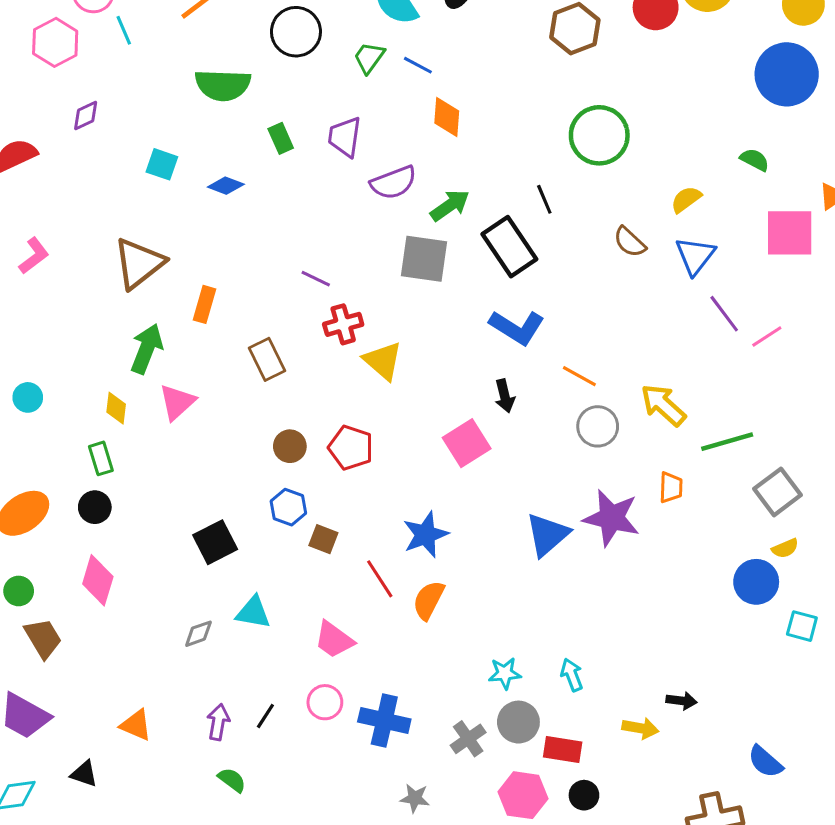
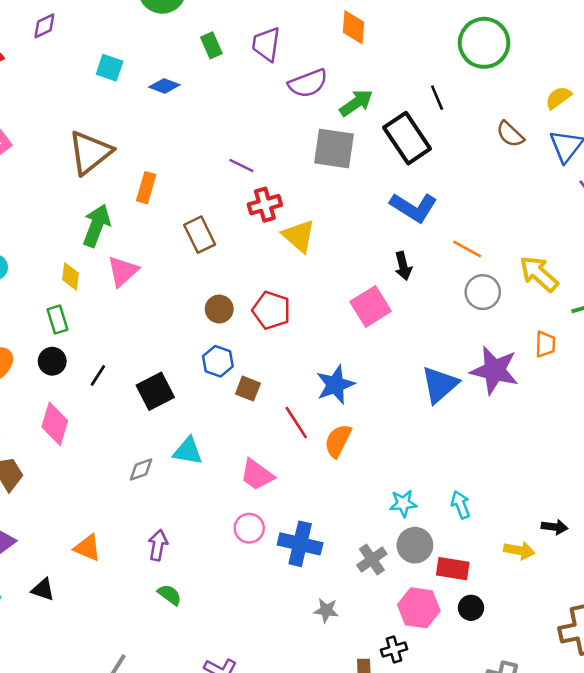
black line: (265, 716) -> (98, 376), moved

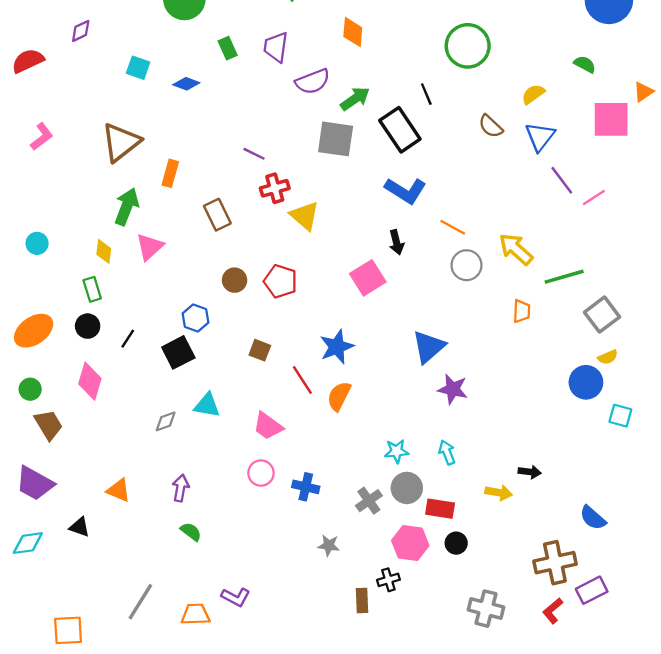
blue hexagon: (218, 361) -> (196, 318), moved
purple star: (494, 370) -> (453, 389), moved, size x0.7
blue cross: (300, 544) -> (306, 487), size x0.7

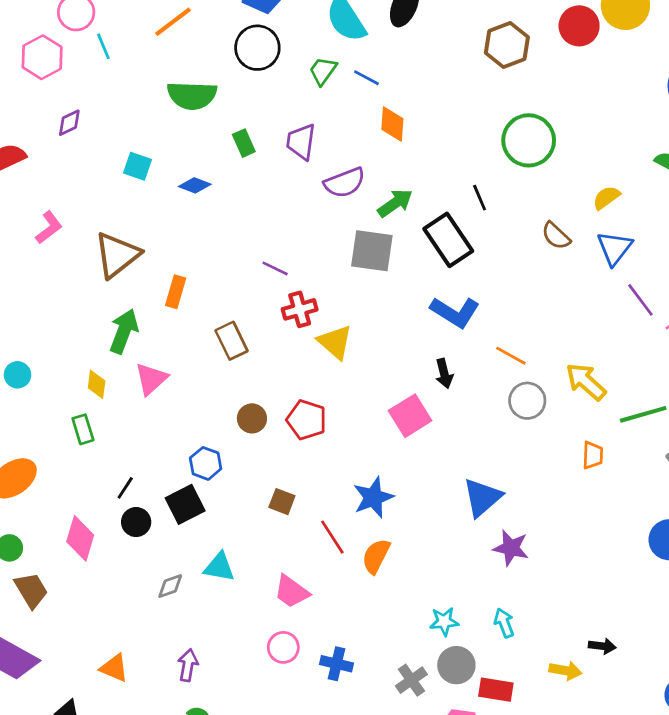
pink L-shape: (42, 137) -> (49, 228), moved
black circle: (88, 326) -> (136, 522), moved

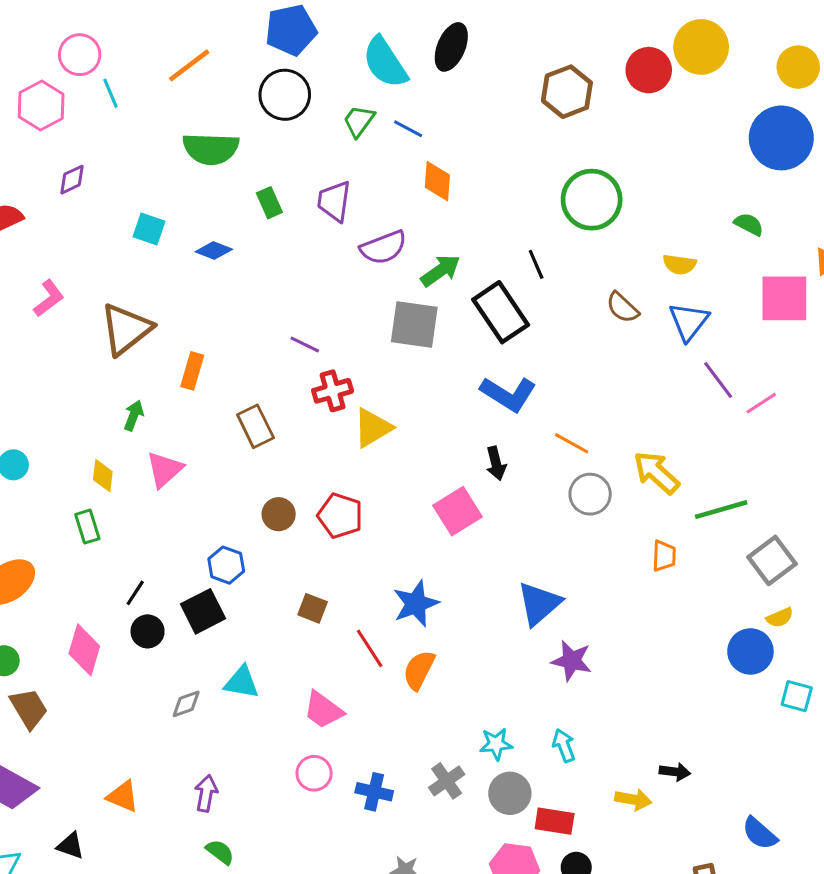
yellow semicircle: (606, 198) -> (680, 264), turned -136
green arrow: (124, 331) -> (134, 416), size x0.6
yellow triangle: (335, 342) -> (373, 428), turned 48
gray cross: (411, 680) -> (447, 781), moved

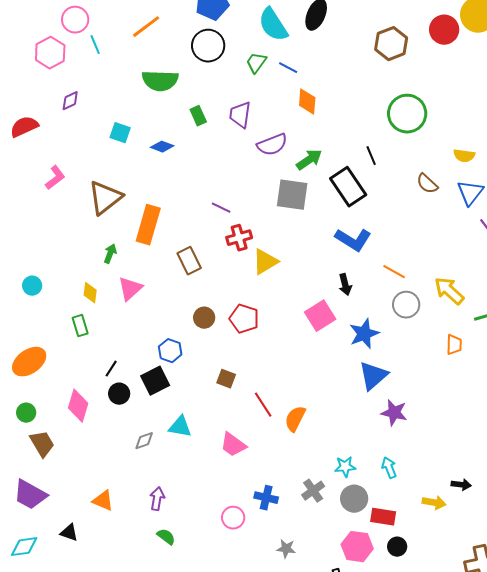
orange rectangle: (192, 371) -> (148, 225), size x1.6
blue star: (416, 604) -> (364, 334), moved
pink circle: (314, 773) -> (233, 518), moved

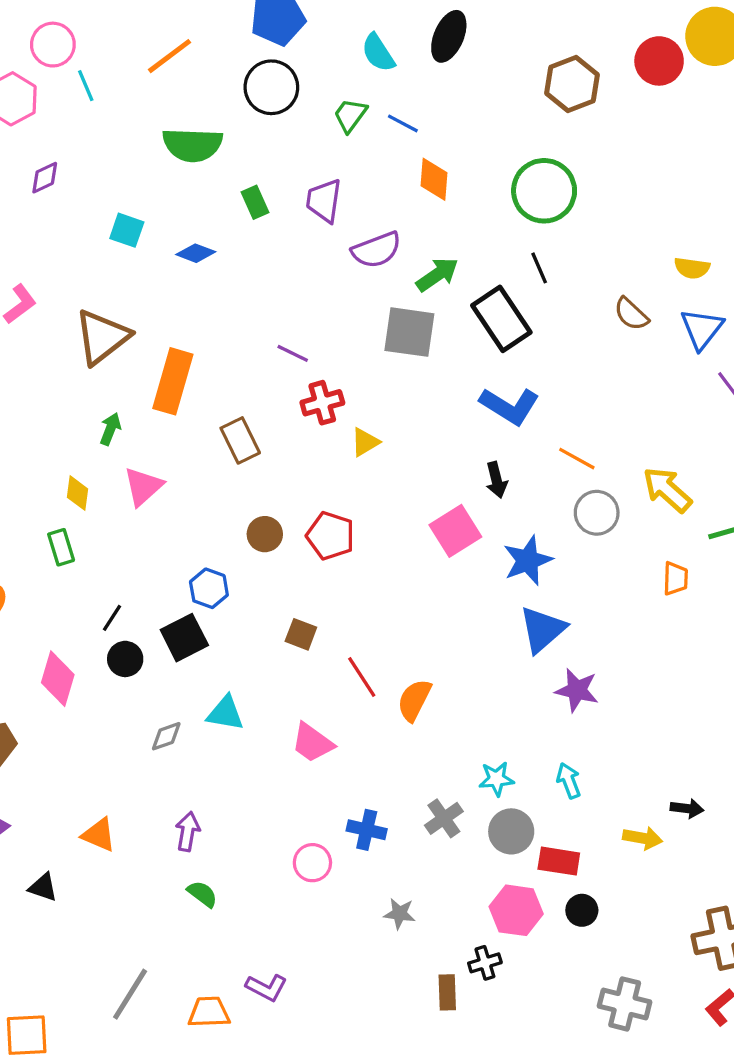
cyan semicircle: (273, 25) -> (378, 53), size x0.7
green circle: (407, 114) -> (544, 191), moved
yellow triangle: (265, 262) -> (365, 442), size x0.7

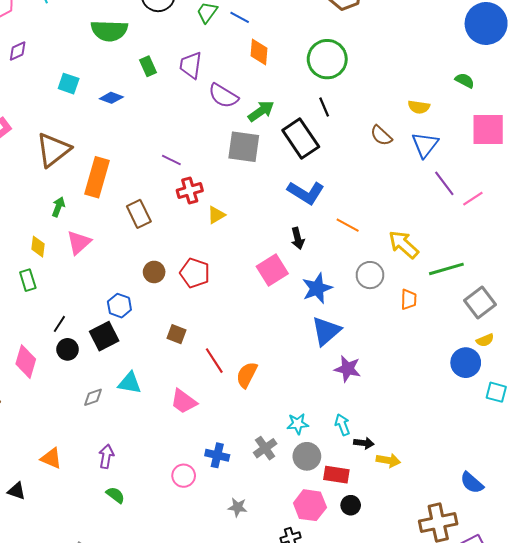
purple semicircle: (377, 250) -> (223, 96), turned 52
gray circle: (597, 513) -> (370, 275), moved
black arrow: (687, 808) -> (364, 443), moved

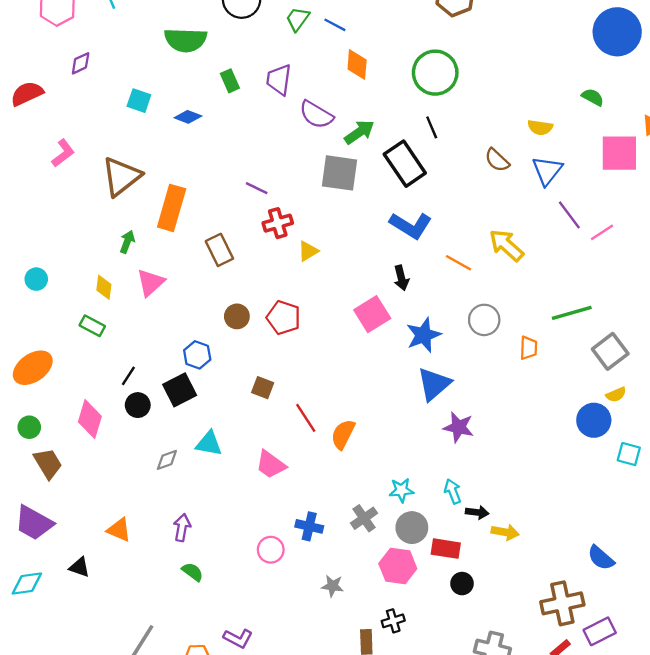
yellow arrow: (404, 244) -> (506, 245), moved
green rectangle: (28, 280) -> (92, 326), turned -45
pink hexagon: (310, 505) -> (398, 566), moved

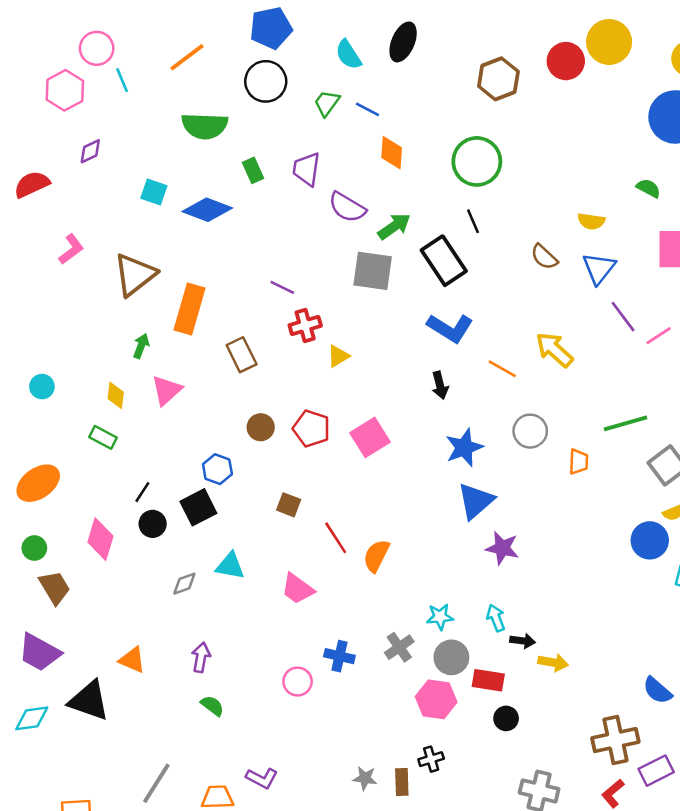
blue diamond: (188, 117) -> (207, 210), size x1.6
pink square: (372, 314) -> (370, 437), moved
black triangle: (79, 567) -> (89, 701), size x1.8
gray star: (333, 586) -> (365, 778), moved

